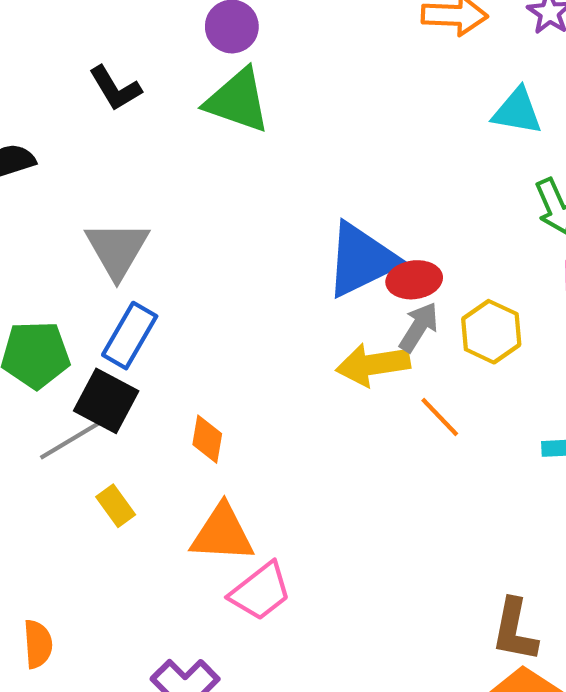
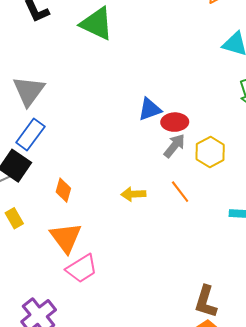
blue triangle: (361, 260) -> (150, 109), size x0.6
yellow arrow: (373, 365) -> (133, 194), moved, size x0.7
orange triangle: (222, 533) -> (66, 238), turned 44

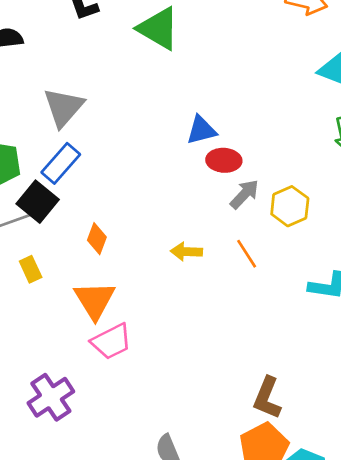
blue triangle: (150, 109) -> (201, 130), moved
red ellipse: (175, 122) -> (224, 160), moved

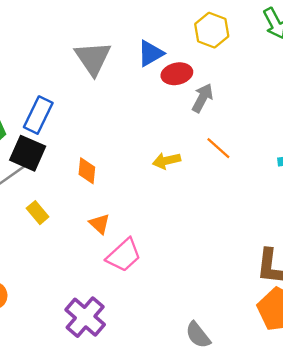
gray triangle: (64, 107) -> (93, 58), moved
yellow hexagon: (290, 206) -> (212, 30), moved
orange triangle: (95, 300) -> (100, 224), size x0.6

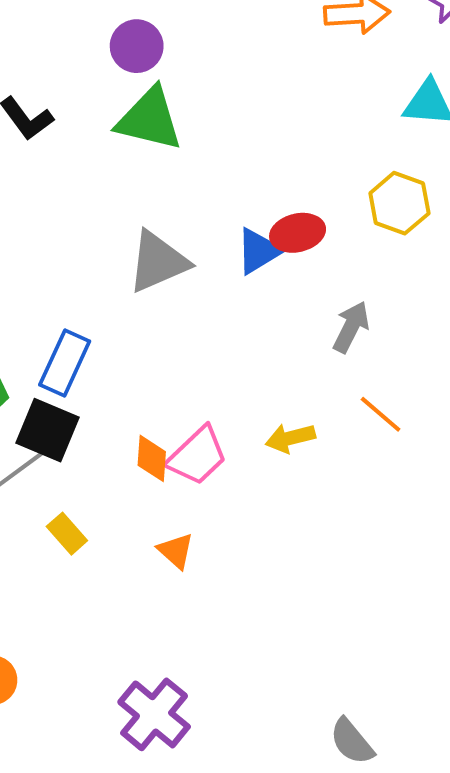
yellow hexagon: (212, 30) -> (399, 203), moved
gray triangle: (93, 58) -> (158, 262), turned 42
red ellipse: (177, 74) -> (298, 233), moved
pink trapezoid: (124, 255) -> (197, 456), moved

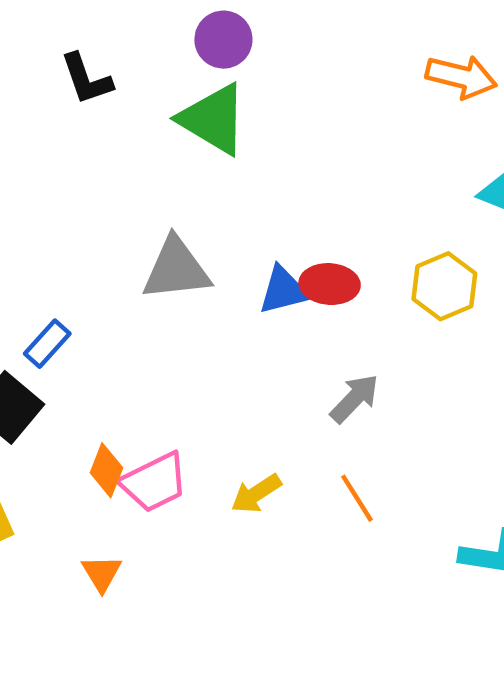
blue rectangle: (65, 363) -> (47, 344), size x0.7
yellow arrow: (290, 438) -> (256, 494), turned -36

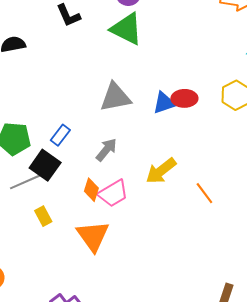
gray arrow: (355, 399) -> (106, 150), moved
yellow arrow: (256, 494) -> (161, 171), moved, size x1.4
orange triangle: (102, 573) -> (93, 236), size x1.8

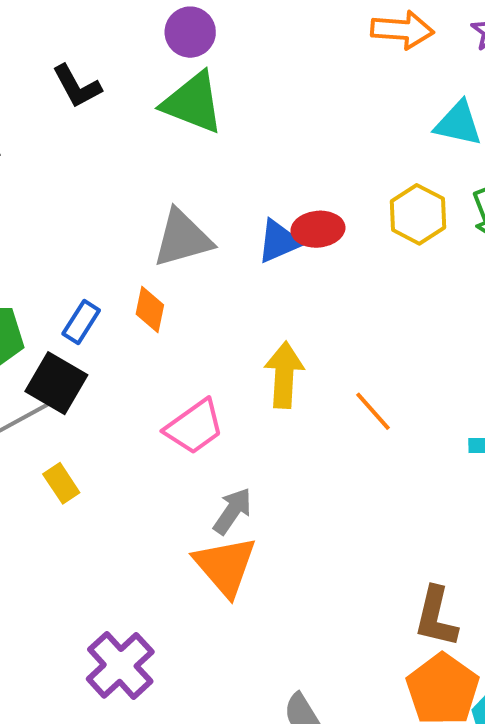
gray arrow: (106, 150) -> (233, 511), moved
yellow arrow: (161, 171) -> (284, 375), turned 136
orange diamond: (91, 190) -> (150, 309), moved
orange triangle: (93, 236) -> (225, 566), moved

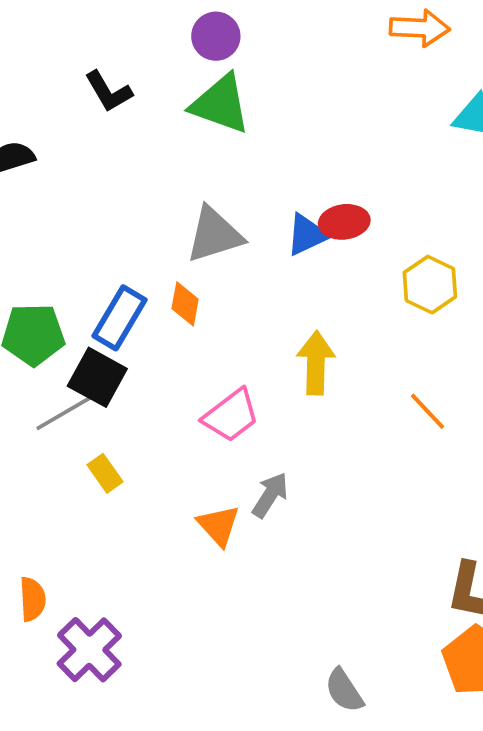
yellow hexagon: (418, 214) -> (430, 285), moved
blue rectangle: (81, 322) -> (119, 318), size x1.5
orange line: (373, 411) -> (427, 411), moved
orange triangle: (225, 566) -> (218, 525), moved, size x0.7
purple cross: (120, 665) -> (89, 650), moved

